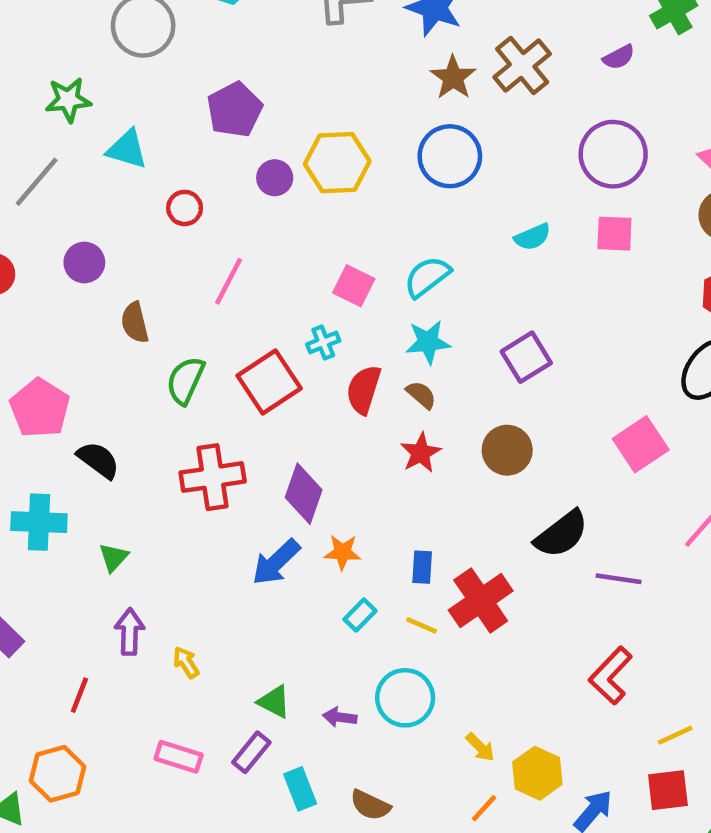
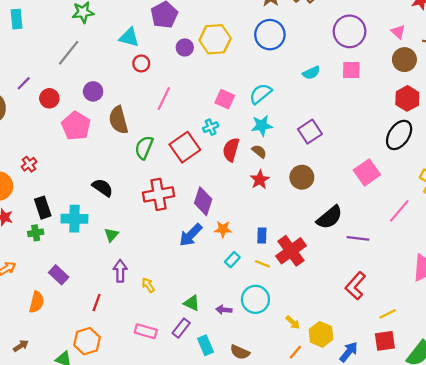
cyan triangle: (127, 149) -> (129, 37), moved
brown semicircle: (135, 323) -> (118, 120), size x1.4
pink pentagon: (40, 408) -> (76, 126), moved

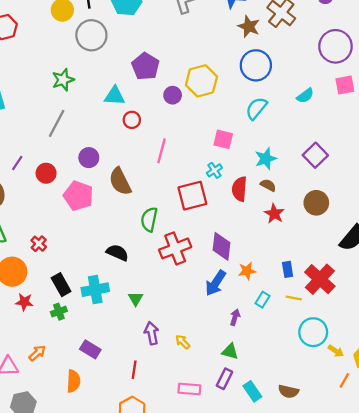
cyan semicircle: (260, 94) -> (256, 108), moved
red square: (185, 147) -> (192, 196), turned 32
green semicircle: (144, 148) -> (149, 219), moved
cyan circle: (255, 299) -> (313, 332), moved
purple arrow: (224, 310) -> (235, 317), moved, turned 112

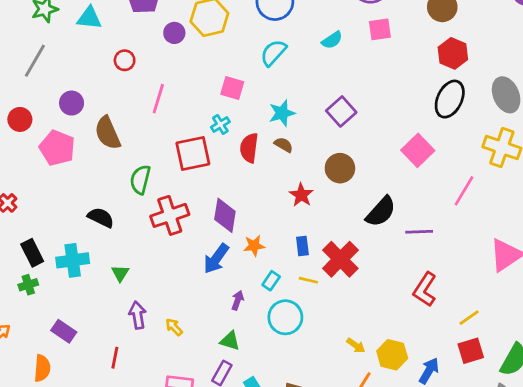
cyan triangle: (114, 96) -> (89, 18), moved
red star: (274, 214) -> (301, 195), moved
cyan circle: (313, 332) -> (285, 317), moved

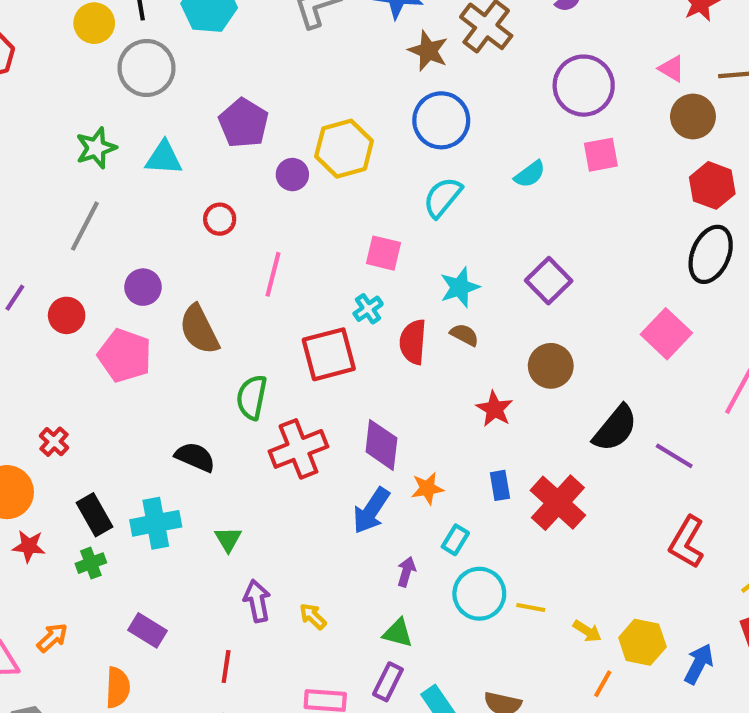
purple line: (419, 232) -> (674, 456), turned 36
yellow line: (308, 280) -> (531, 607), moved

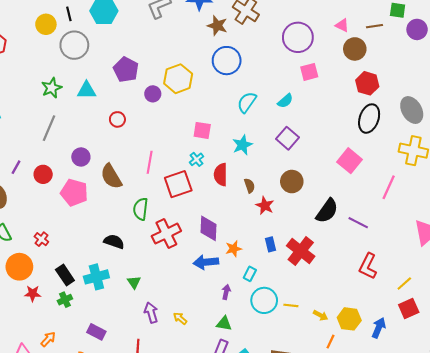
cyan semicircle: (530, 174) -> (285, 101), moved
cyan semicircle: (443, 197) -> (247, 102), moved
pink line: (273, 274) -> (150, 162), moved
brown semicircle: (464, 335) -> (250, 186), moved, turned 48
blue arrow: (371, 511) -> (206, 262), turned 55

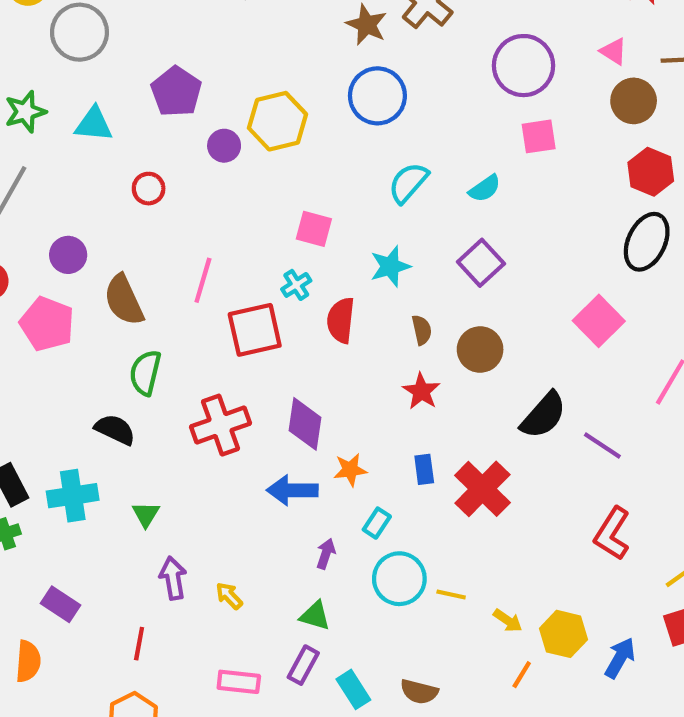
brown semicircle: (250, 186) -> (422, 330), moved
green semicircle: (141, 209) -> (145, 373), moved

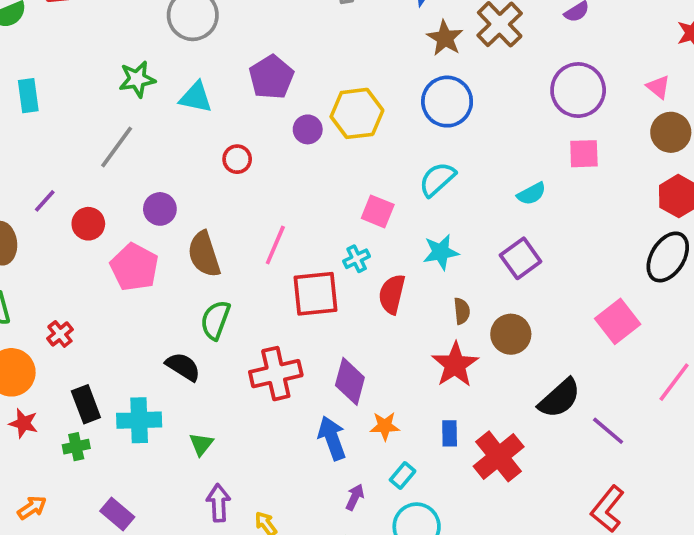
cyan semicircle: (408, 183) -> (437, 179), moved
red star: (421, 391) -> (455, 365), size x1.4
blue arrow: (292, 490) -> (332, 438), turned 63

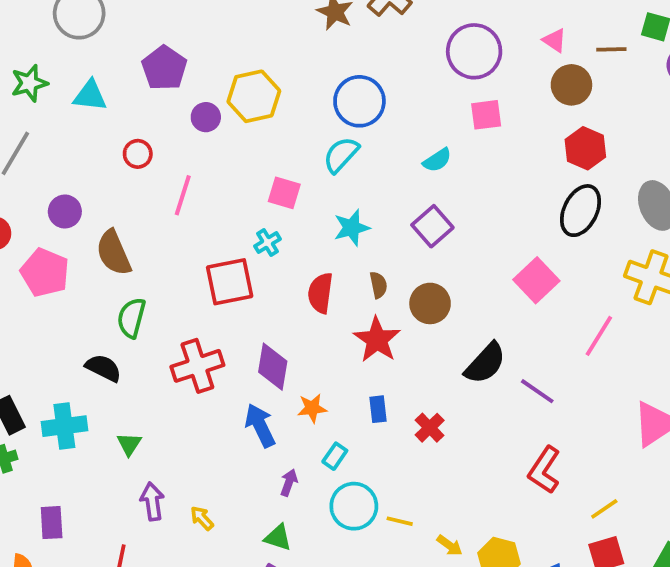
blue circle: (447, 102) -> (359, 101), moved
pink line: (275, 245) -> (183, 195), moved
red semicircle: (392, 294) -> (320, 293), moved
red cross: (499, 456) -> (430, 428), size x0.6
purple rectangle: (117, 514) -> (52, 523), turned 52

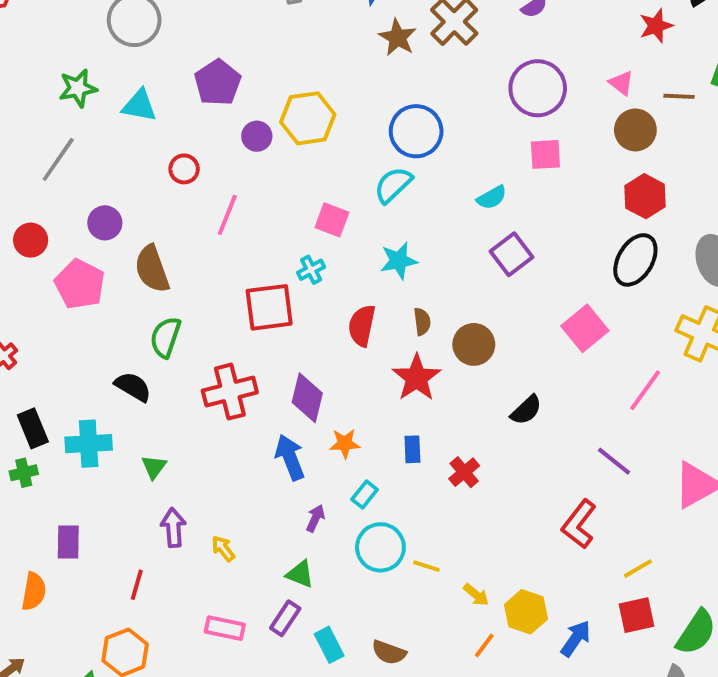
purple square: (432, 226) -> (511, 254), moved
black semicircle: (485, 363) -> (526, 410), size x0.7
purple line: (537, 391) -> (614, 461), moved

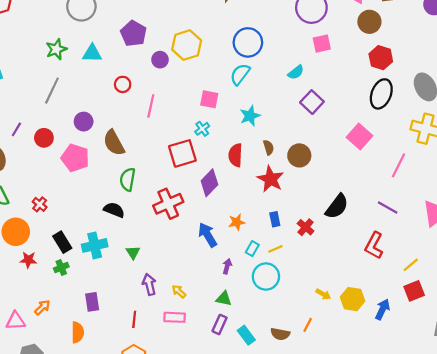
purple diamond: (307, 398) -> (209, 183), moved, turned 40
black semicircle: (526, 410) -> (337, 207), moved, size x1.4
yellow line: (426, 566) -> (275, 249), moved, turned -32
pink rectangle: (225, 628) -> (175, 317), moved
orange line: (484, 646) -> (308, 325), moved

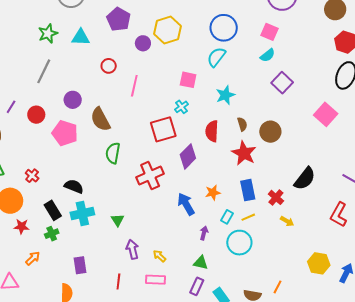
pink square: (322, 44) -> (270, 32), moved, turned 36
black semicircle: (114, 210) -> (74, 186), moved
blue rectangle: (275, 219) -> (248, 190), size x1.5
yellow arrow: (323, 294) -> (287, 221), moved
orange arrow: (42, 307) -> (33, 258), moved

